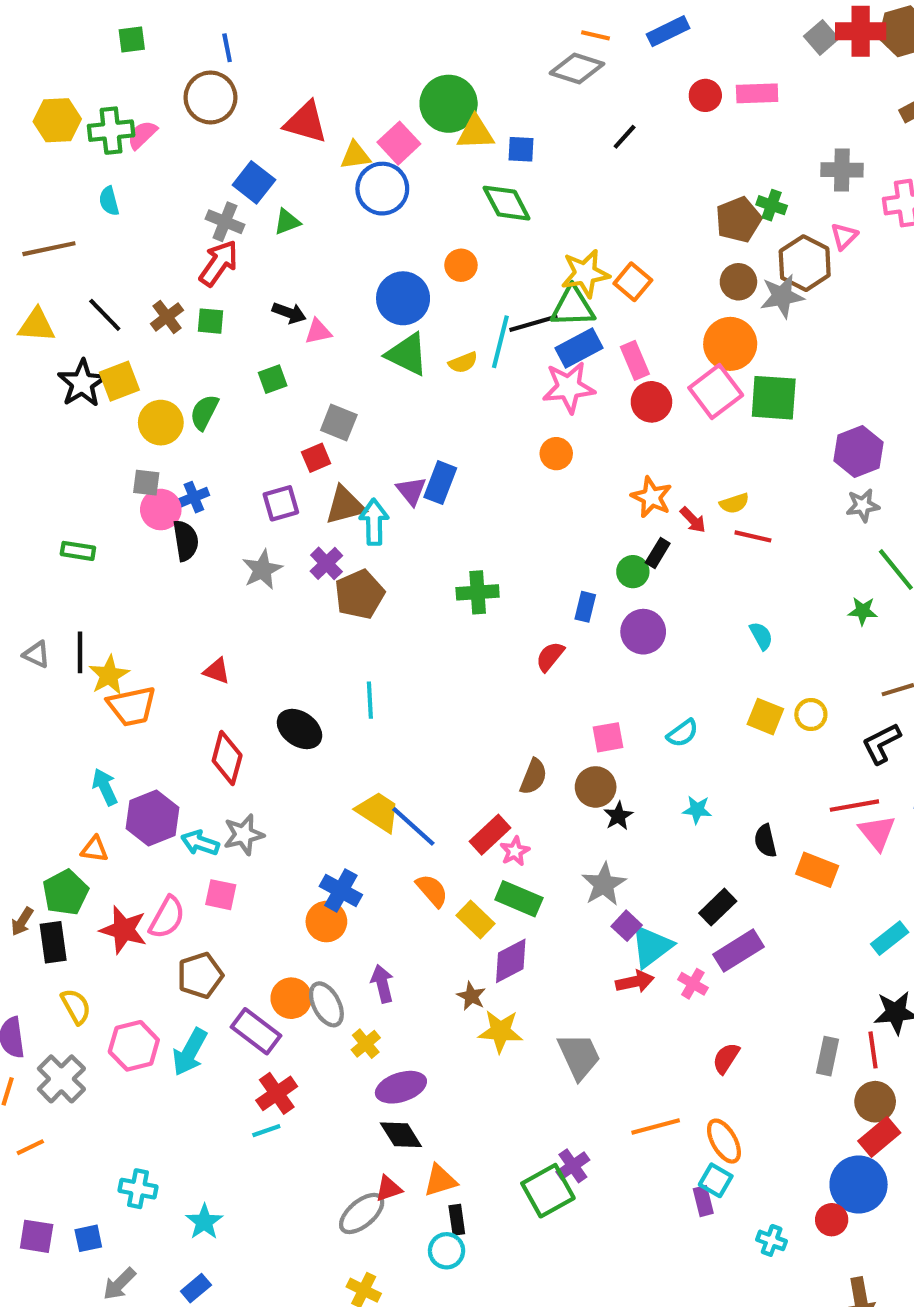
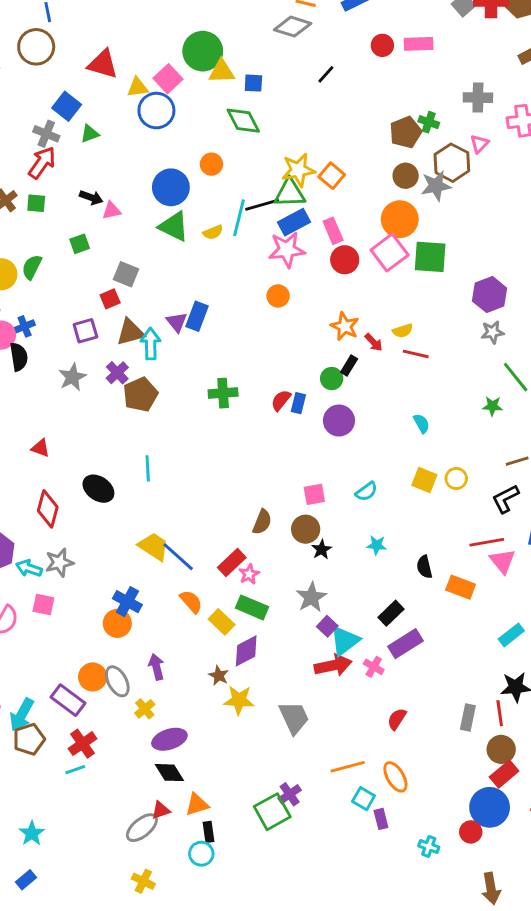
red semicircle: (550, 657) -> (281, 400), moved
brown pentagon: (200, 975) -> (29, 739), moved
red arrow: (635, 982) -> (333, 665), size x1.4
cyan square: (716, 1180) -> (364, 799), moved

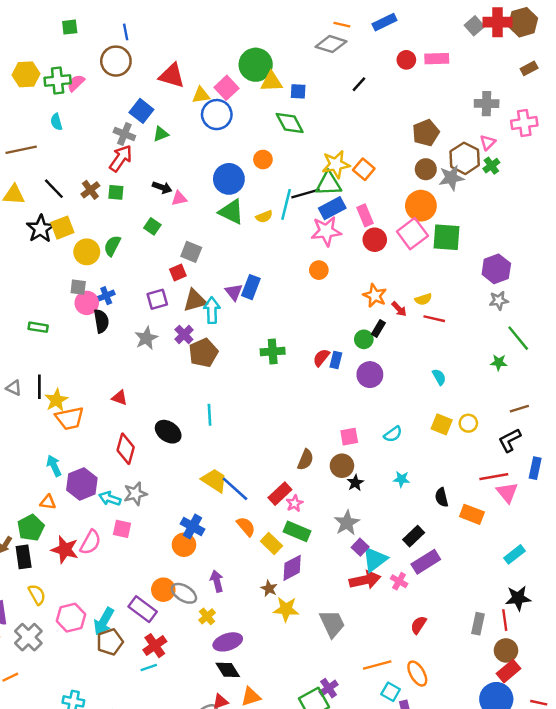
green cross: (429, 122) -> (491, 166), moved, turned 35
green square: (80, 244) -> (152, 226), turned -35
gray ellipse: (117, 681) -> (184, 593), turned -30

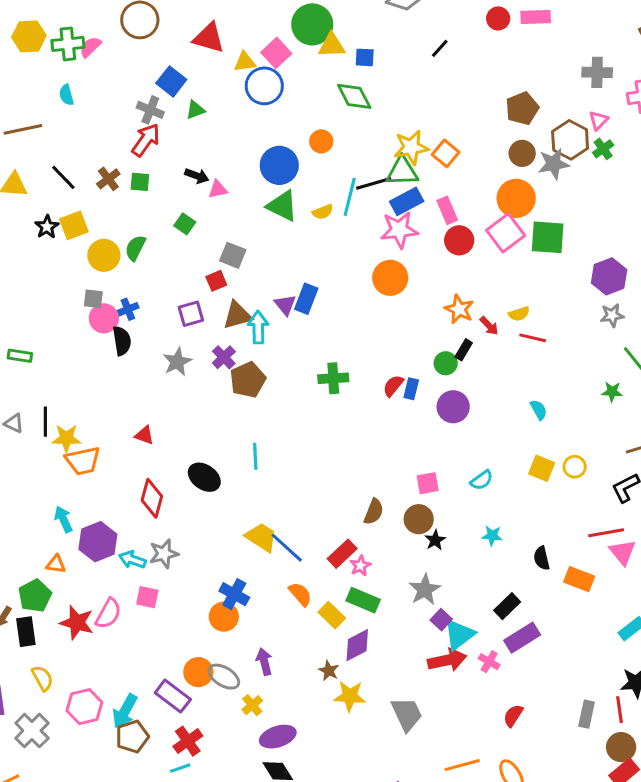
black star: (41, 229) -> (47, 227), size x0.7
orange circle: (319, 270) -> (390, 278), size x1.5
green rectangle: (38, 327) -> (20, 356), moved
yellow star: (56, 400) -> (66, 438), turned 30

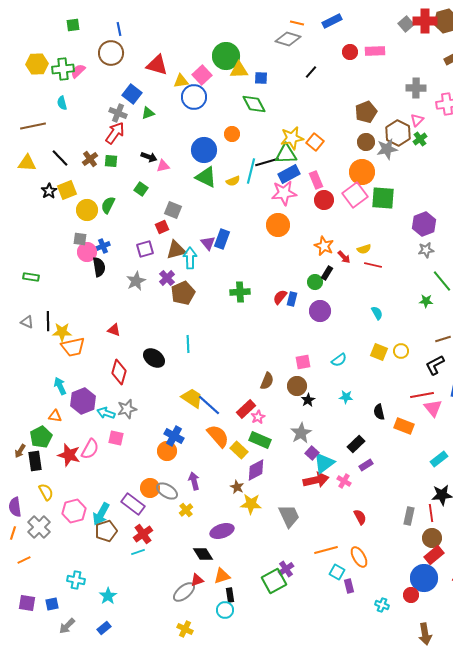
orange semicircle: (300, 594) -> (218, 436), size x1.4
purple rectangle: (522, 638) -> (366, 465), size x0.6
red semicircle: (513, 716) -> (360, 517), turned 119
purple ellipse: (278, 737) -> (222, 531), moved

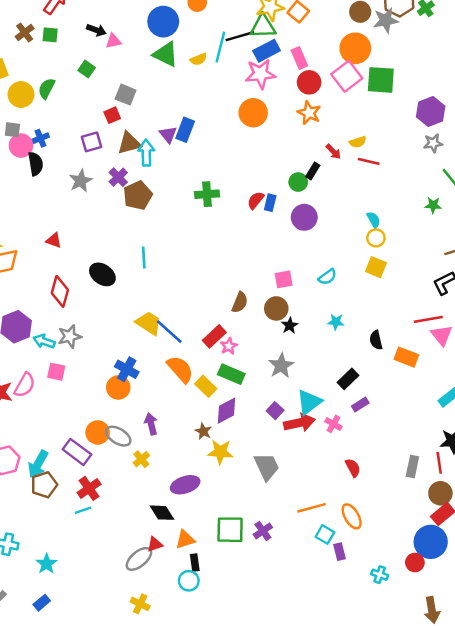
orange star: (324, 246) -> (309, 113), moved
yellow circle: (401, 351) -> (376, 238), moved
purple square: (312, 453) -> (275, 411), moved
green square: (274, 581) -> (230, 530), moved, turned 30

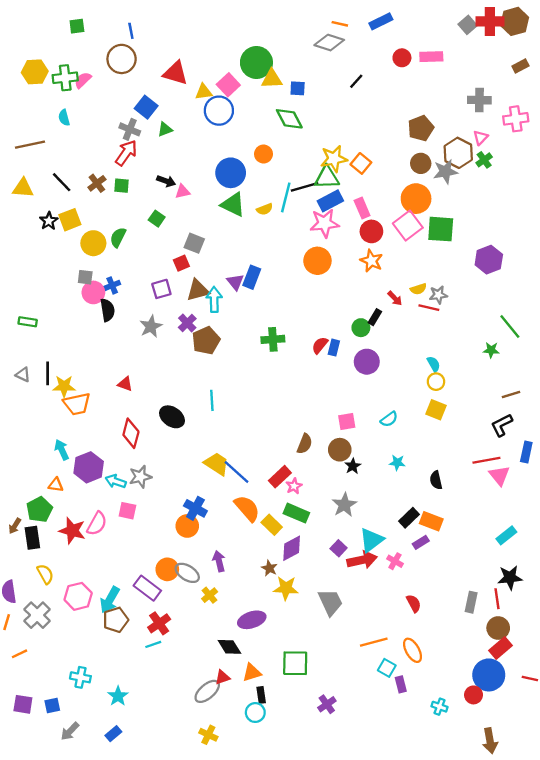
gray star: (433, 143) -> (438, 295), moved
orange rectangle: (406, 357) -> (431, 521), moved
purple cross: (263, 531) -> (327, 704), moved

